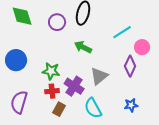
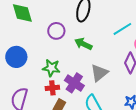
purple circle: (57, 22) -> (56, 31), moved

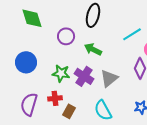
purple cross: (74, 83) -> (84, 76), moved
red cross: (52, 88) -> (55, 98), moved

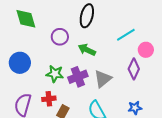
purple cross: (84, 76) -> (78, 77), turned 36

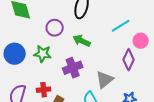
green star: (55, 74) -> (43, 54), moved
gray triangle: (103, 79) -> (105, 80), moved

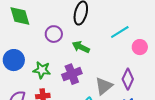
green star: (43, 54) -> (42, 70), moved
purple diamond: (129, 60) -> (128, 79), moved

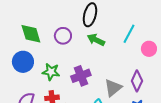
green diamond: (20, 16) -> (31, 34), moved
cyan line: (120, 32) -> (129, 34), turned -30
green arrow: (81, 47) -> (96, 40), moved

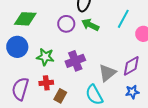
green diamond: (31, 34) -> (25, 19), turned -70
purple circle: (63, 36) -> (66, 24), moved
purple diamond: (137, 81) -> (131, 66), turned 35

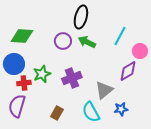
green star: (45, 57) -> (42, 74), turned -30
purple diamond: (131, 66) -> (128, 71), moved
red cross: (46, 83) -> (24, 83), moved
blue star: (132, 92) -> (121, 109), moved

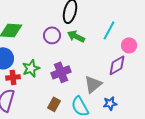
brown rectangle: (57, 113) -> (54, 104), moved

